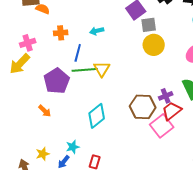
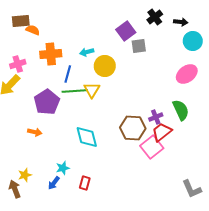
orange cross: (61, 33) -> (51, 54), size x1.5
yellow circle: (154, 45) -> (105, 66), moved
orange arrow: (45, 111) -> (35, 132), turned -32
cyan diamond: (97, 116) -> (87, 137), turned -65
yellow star: (43, 154) -> (25, 175), moved

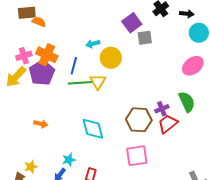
orange cross: (51, 54) -> (47, 55), moved, turned 30
purple pentagon: (47, 102) -> (42, 73), moved
pink square: (152, 147) -> (137, 156), moved, turned 30

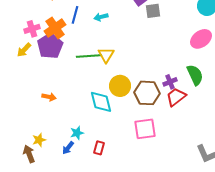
orange cross: (47, 55) -> (55, 28), turned 30
yellow circle: (111, 58) -> (120, 86), moved
blue line: (74, 66) -> (75, 15), moved
yellow arrow: (16, 77) -> (24, 50), size x0.7

